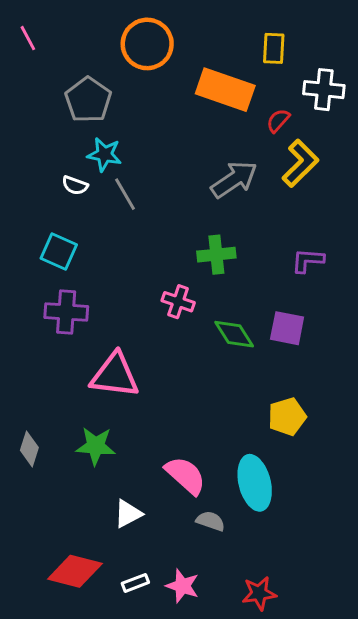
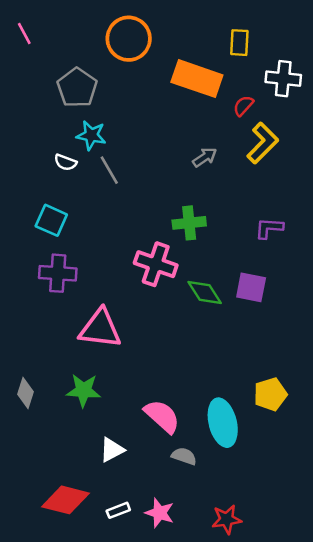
gray arrow: (234, 179) -> (205, 157), size x0.6
pink cross: (178, 302) -> (156, 264), size x1.5
yellow pentagon: (287, 417) -> (270, 394), moved

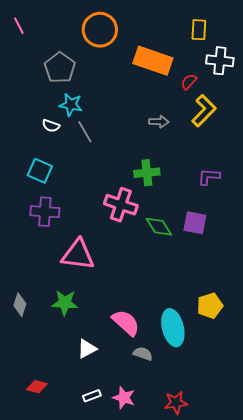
yellow rectangle: (239, 43) -> (199, 30), moved
gray arrow: (205, 157) -> (159, 122), turned 36
red diamond: (65, 500) -> (37, 387), moved, size x0.6

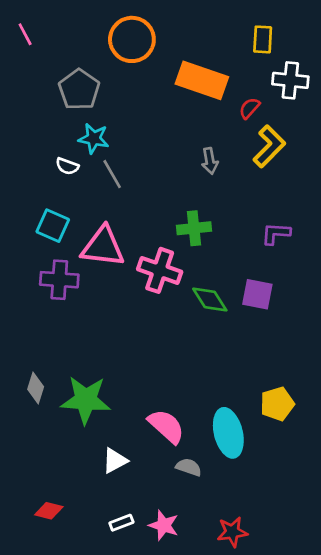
gray arrow: (159, 122) -> (210, 161), turned 78
pink triangle: (78, 255) -> (103, 247), moved
green star: (65, 303) -> (86, 400), size x1.4
gray diamond: (20, 305) -> (36, 388), moved

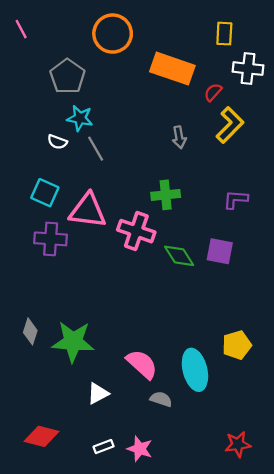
red diamond: (49, 511) -> (42, 436), size x1.4
red star: (232, 532) -> (238, 444), moved

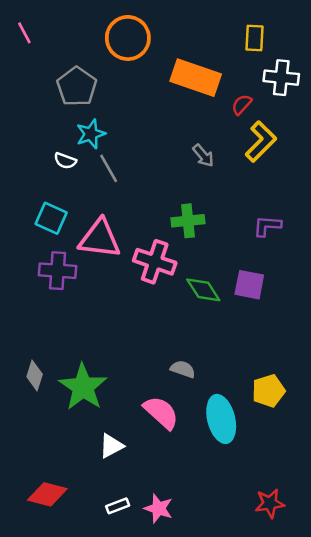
cyan star: (80, 118) -> (91, 134), turned -30
gray arrow: (179, 137) -> (203, 156), turned -30
green star: (73, 342) -> (83, 387), turned 30
gray semicircle: (161, 399) -> (183, 369), moved

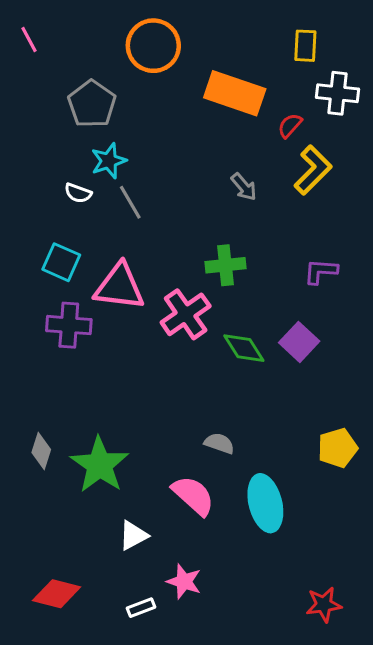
pink cross: (155, 262) -> (186, 314), turned 36
purple square: (249, 285) -> (299, 342), turned 32
yellow pentagon: (268, 391) -> (338, 448), moved
pink star: (159, 508) -> (184, 582), moved

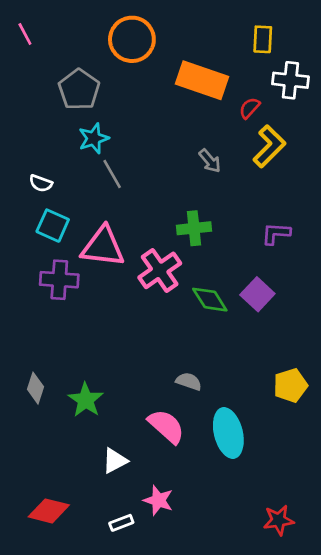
white semicircle: (78, 193) -> (41, 183), moved
green star: (100, 465) -> (86, 400), size x0.7

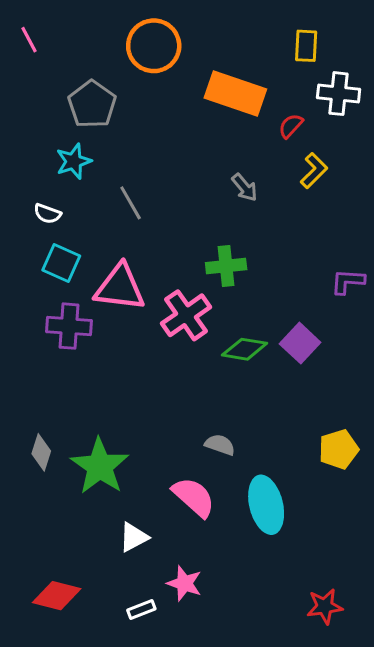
cyan star: (94, 138) -> (74, 161), moved
yellow L-shape: (269, 146) -> (314, 171), size x0.7
purple L-shape: (276, 233) -> (348, 281), moved
green diamond: (210, 300) -> (245, 349), turned -48
green star: (86, 400) -> (100, 466), size x1.4

